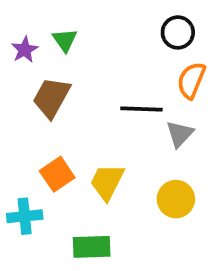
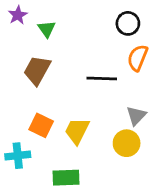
purple star: (25, 50) -> (18, 15), moved
gray triangle: (180, 134) -> (136, 116), moved
orange square: (57, 174) -> (41, 125), turned -30

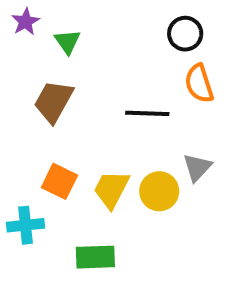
orange semicircle: (138, 58) -> (199, 84), turned -40
yellow circle: (127, 143) -> (159, 191), moved

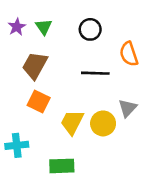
purple star: (26, 22) -> (17, 27), moved
black circle: (185, 34) -> (90, 29), moved
orange square: (59, 181) -> (39, 102), moved

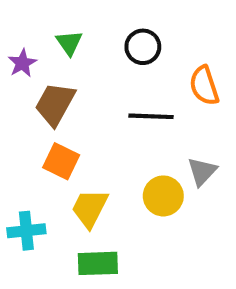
purple star: (17, 27) -> (22, 63), moved
yellow trapezoid: (72, 122) -> (90, 208), moved

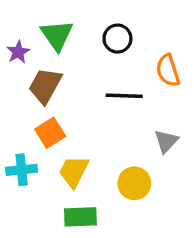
green triangle: (69, 43) -> (57, 35), size x1.5
orange square: (61, 161) -> (50, 133), turned 32
yellow circle: (163, 196) -> (134, 183), moved
cyan cross: (26, 231) -> (22, 170), moved

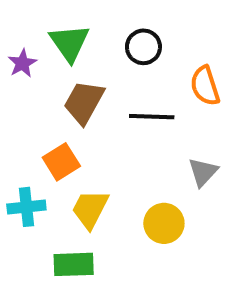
brown trapezoid: (45, 86) -> (84, 102), moved
green rectangle: (80, 217) -> (74, 264), moved

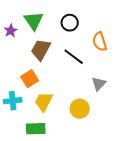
black line: (152, 117) -> (74, 57), turned 35

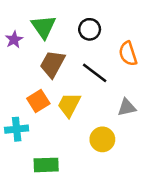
gray triangle: (99, 84) -> (127, 107), turned 35
yellow trapezoid: (44, 102) -> (69, 105), moved

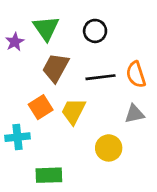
orange semicircle: (128, 54) -> (136, 74), moved
black line: (95, 73) -> (100, 77), turned -44

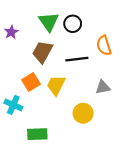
green triangle: (46, 28) -> (49, 22), moved
orange semicircle: (136, 74) -> (104, 46), moved
cyan cross: (17, 137) -> (13, 105), turned 30

